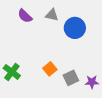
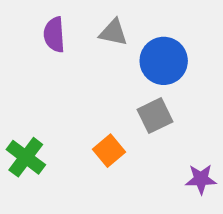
purple semicircle: (25, 16) -> (54, 35), turned 42
gray square: (71, 78) -> (155, 116), moved

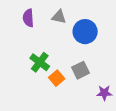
gray square: (155, 116) -> (81, 70), moved
green cross: (26, 157) -> (40, 62), moved

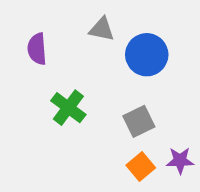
purple semicircle: (28, 18) -> (37, 49), moved
orange square: (57, 78) -> (141, 166), moved

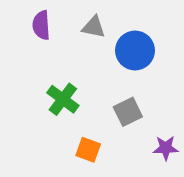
purple semicircle: (37, 49) -> (41, 25), moved
orange square: (141, 166) -> (88, 150), moved, turned -30

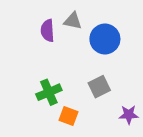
purple semicircle: (41, 25) -> (47, 31), moved
green cross: (63, 99) -> (49, 92), moved, turned 30

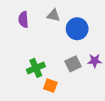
purple semicircle: (47, 31) -> (23, 19), moved
purple star: (129, 115) -> (95, 61), moved

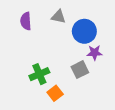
purple star: (95, 61) -> (95, 53), moved
orange square: (50, 86) -> (55, 93), turned 32

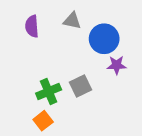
gray square: (80, 70) -> (81, 86), moved
orange square: (55, 93) -> (43, 121), moved

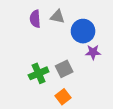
purple semicircle: (32, 26) -> (35, 19), moved
orange square: (43, 121) -> (63, 97), moved

